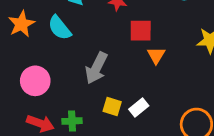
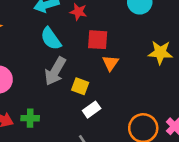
cyan semicircle: (60, 28) -> (51, 39), moved
yellow square: (112, 106) -> (80, 86), moved

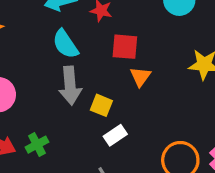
gray arrow: (55, 71) -> (70, 86), turned -36
green cross: (30, 118) -> (37, 145), turned -30

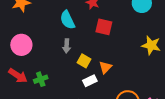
orange triangle: (140, 77) -> (105, 67), moved
gray arrow: (70, 86) -> (67, 46), size x0.6

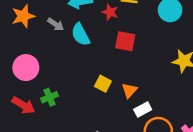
gray arrow: (67, 46) -> (56, 24), moved, turned -56
green cross: (41, 79) -> (50, 97), moved
white rectangle: (90, 81) -> (143, 110), moved

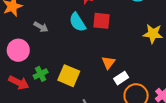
gray arrow: (56, 24) -> (41, 27), moved
cyan semicircle: (81, 35) -> (77, 22), moved
yellow square: (103, 84) -> (69, 76), moved, size x1.5

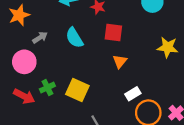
cyan semicircle: (77, 22) -> (74, 38), moved
gray arrow: (41, 27) -> (40, 38), moved, turned -64
orange triangle: (108, 63) -> (120, 61), moved

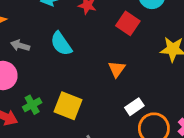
red square: (113, 32) -> (128, 23), moved, turned 30
gray arrow: (40, 38) -> (20, 46), turned -128

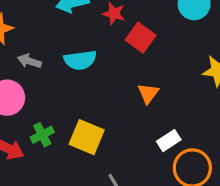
red square: (128, 23) -> (141, 38), moved
cyan semicircle: (61, 44) -> (80, 60), turned -65

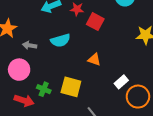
orange triangle: (148, 93) -> (94, 60), moved, turned -40
green cross: (42, 135) -> (44, 89), turned -32

